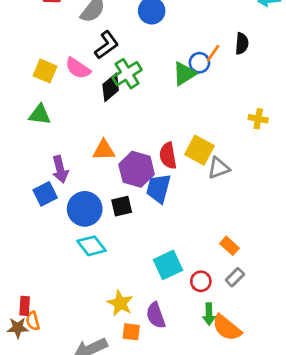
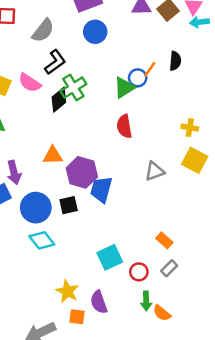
yellow square: (199, 150) -> (195, 160), moved
red semicircle: (168, 156) -> (124, 126), moved
orange semicircle: (227, 328) -> (162, 313), size x0.7

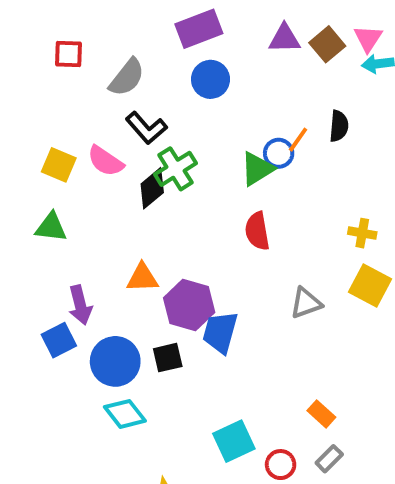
black L-shape: (55, 62) -> (146, 128), turned 85

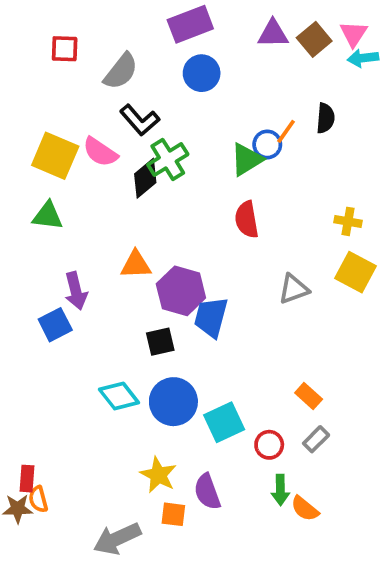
yellow square: (59, 165) -> (55, 156), size x1.4
blue circle: (115, 361) -> (173, 402), moved

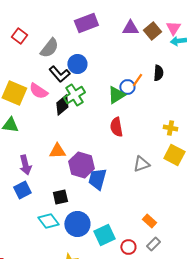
red square: (65, 49) -> (19, 36), turned 35
blue circle: (202, 73) -> (77, 64), moved
blue square: (55, 325) -> (22, 190), moved
black square: (160, 342) -> (60, 197), moved

